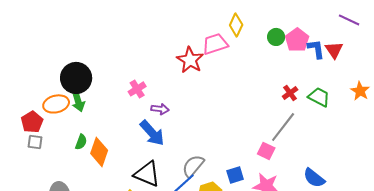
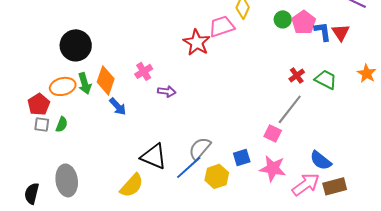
black circle: (76, 78) -> (76, 45), moved
blue arrow: (152, 133) -> (118, 106), moved, size x0.7
green semicircle: (81, 142) -> (62, 124), moved
orange diamond: (99, 152) -> (106, 80), moved

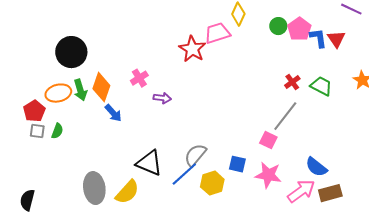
blue square: (242, 157) -> (237, 164), turned 30
gray ellipse: (67, 180) -> (94, 188), moved

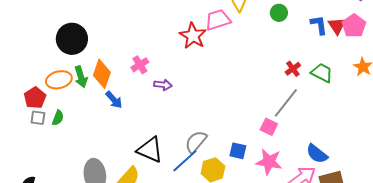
pink pentagon: (299, 29) -> (354, 26), moved

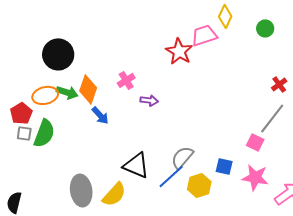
green arrow: (81, 77) -> (67, 92), turned -55
green semicircle: (58, 118) -> (44, 133), size x1.8

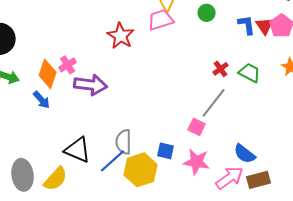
pink trapezoid: (204, 35) -> (161, 20), moved
orange diamond: (88, 89) -> (48, 74), moved
purple arrow: (149, 100) -> (91, 85), size x1.8
gray semicircle: (182, 157) -> (124, 142), turned -40
yellow hexagon: (199, 185) -> (141, 170), size x1.4

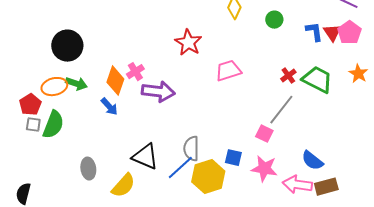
pink trapezoid: (161, 20) -> (228, 71), moved
green trapezoid: (250, 73) -> (317, 80), size x1.4
gray ellipse: (23, 175) -> (88, 169), moved, size x0.7
pink arrow: (230, 178) -> (297, 185), turned -136

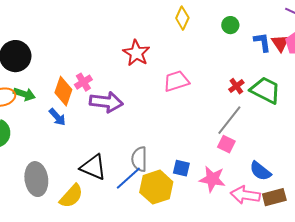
green circle: (274, 20) -> (230, 25), moved
pink square: (264, 134) -> (226, 144), moved
gray ellipse: (88, 169) -> (36, 179), size x1.5

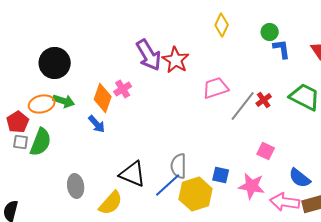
blue L-shape: (262, 42) -> (282, 49), moved
red cross: (236, 86) -> (264, 100), moved
purple arrow: (106, 102) -> (149, 55), moved, turned 52
gray line: (229, 120) -> (243, 106), moved
gray ellipse: (36, 179) -> (76, 186), size x0.7

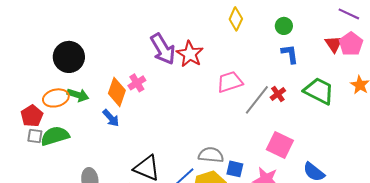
blue L-shape: (282, 49) -> (290, 54), moved
green semicircle: (41, 142) -> (55, 136), turned -128
pink square: (266, 151) -> (280, 145), size x1.5
gray semicircle: (179, 166) -> (211, 155), moved, turned 95

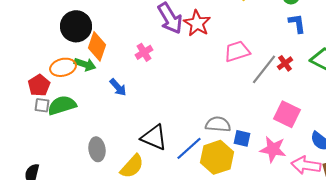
orange diamond: (117, 92) -> (97, 46), moved

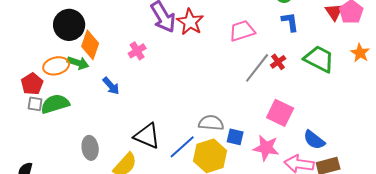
pink trapezoid: (237, 51) -> (242, 31), moved

